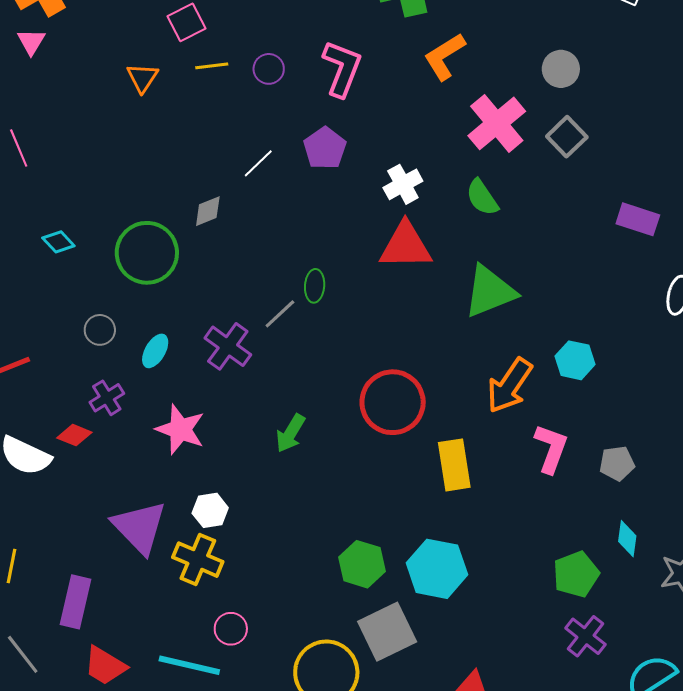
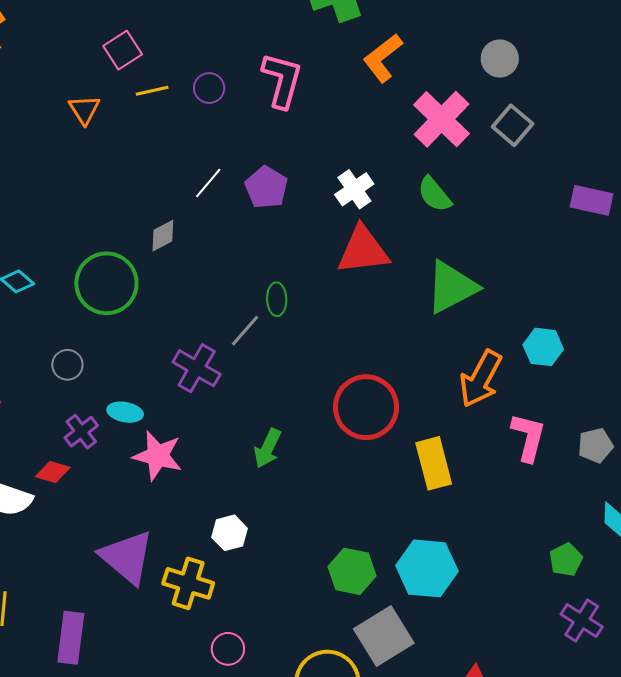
purple pentagon: (325, 148) -> (266, 187), moved
cyan ellipse: (155, 351) -> (125, 412), moved, turned 76
white hexagon: (210, 510) -> (230, 533), moved
green pentagon: (576, 574) -> (566, 560), size x0.7

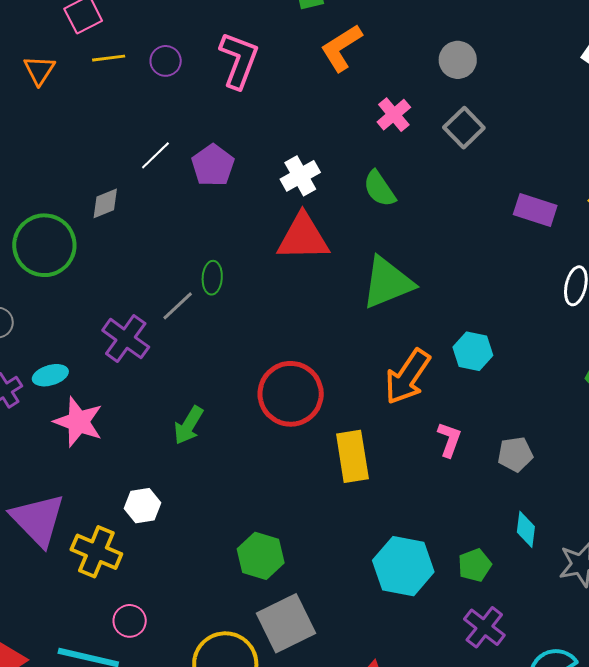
pink cross: (441, 119) -> (394, 115), size x0.6
cyan ellipse: (125, 412) -> (50, 375), turned -32
pink L-shape: (528, 437) -> (449, 440), size x0.7
cyan hexagon: (427, 568) -> (403, 566), moved

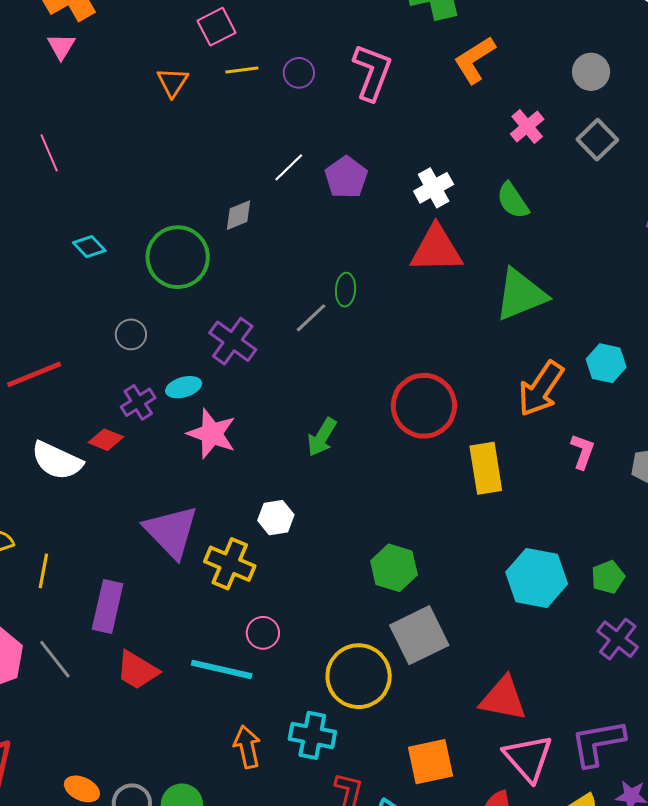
purple cross: (126, 339) -> (233, 341), moved

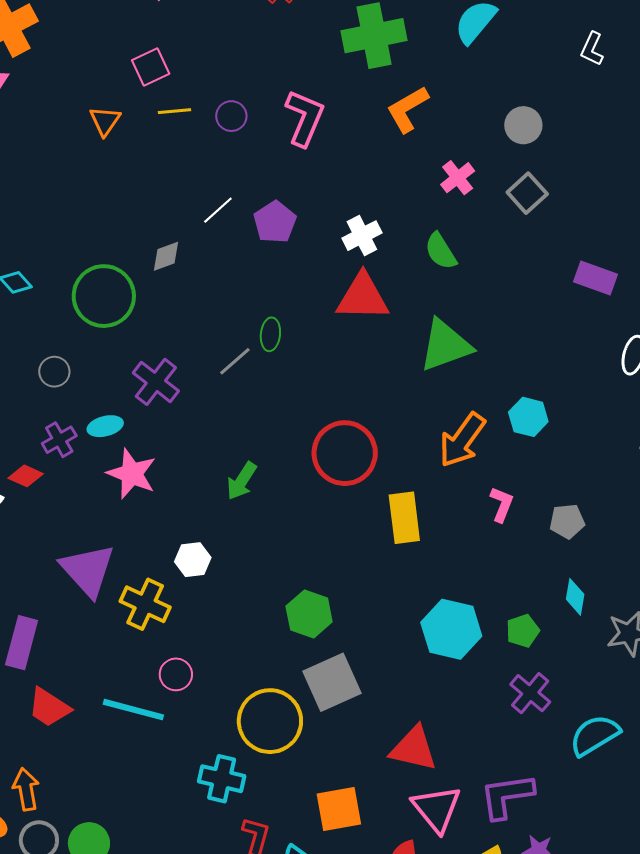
orange arrow: (247, 747) -> (26, 789), moved

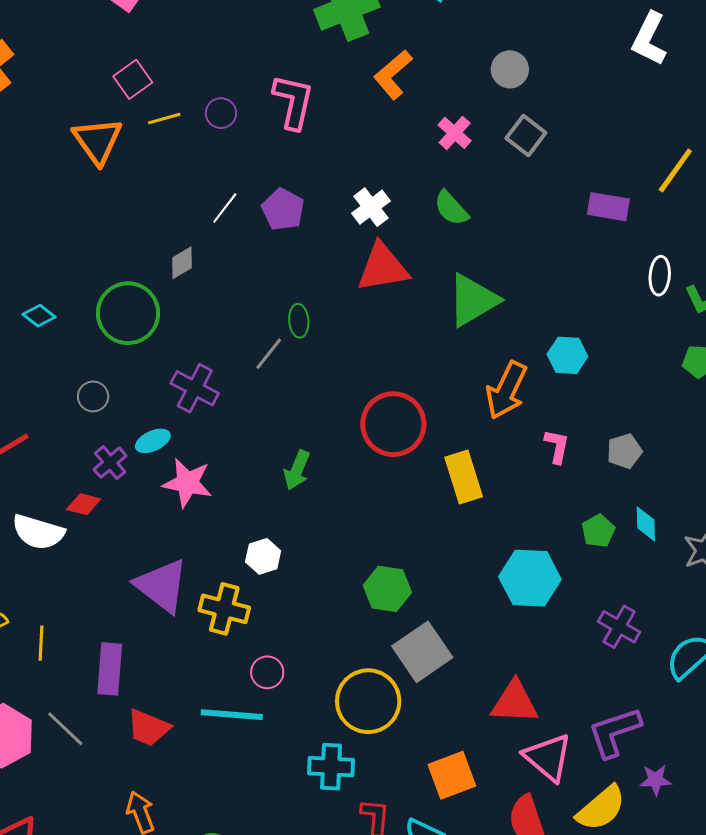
orange triangle: (105, 121) -> (97, 141), size x1.6
green pentagon: (523, 631) -> (598, 531), moved

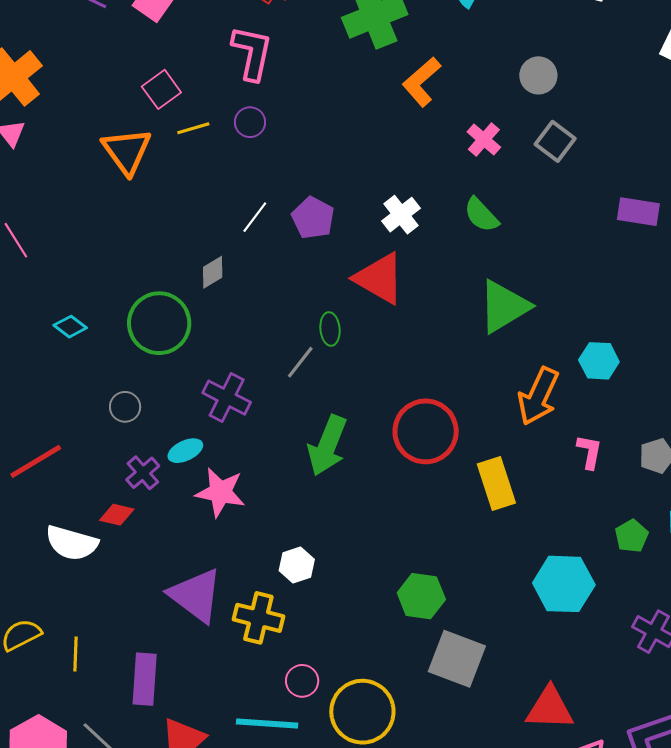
pink L-shape: (293, 102) -> (252, 53), moved
red triangle: (383, 268) -> (379, 278), moved, turned 40
green arrow: (297, 470) -> (327, 445), moved, size x1.5
gray square: (422, 652) -> (457, 659), turned -34
yellow circle: (368, 701) -> (362, 712), moved

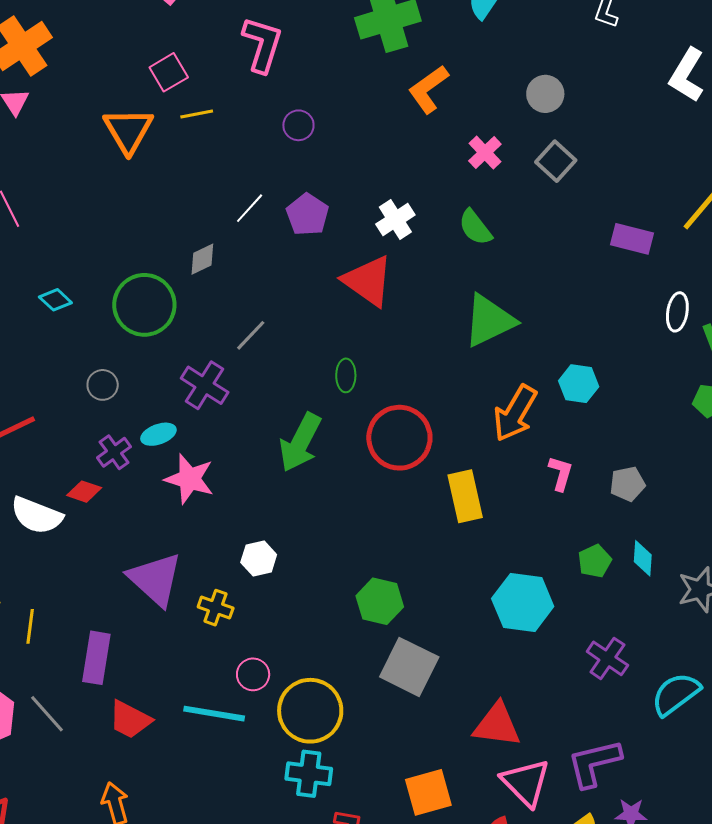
purple circle: (250, 122) -> (298, 125), moved
green ellipse: (330, 329) -> (346, 375), moved
gray line: (300, 362) -> (251, 335), moved
yellow cross: (258, 618) -> (216, 608), size x0.7

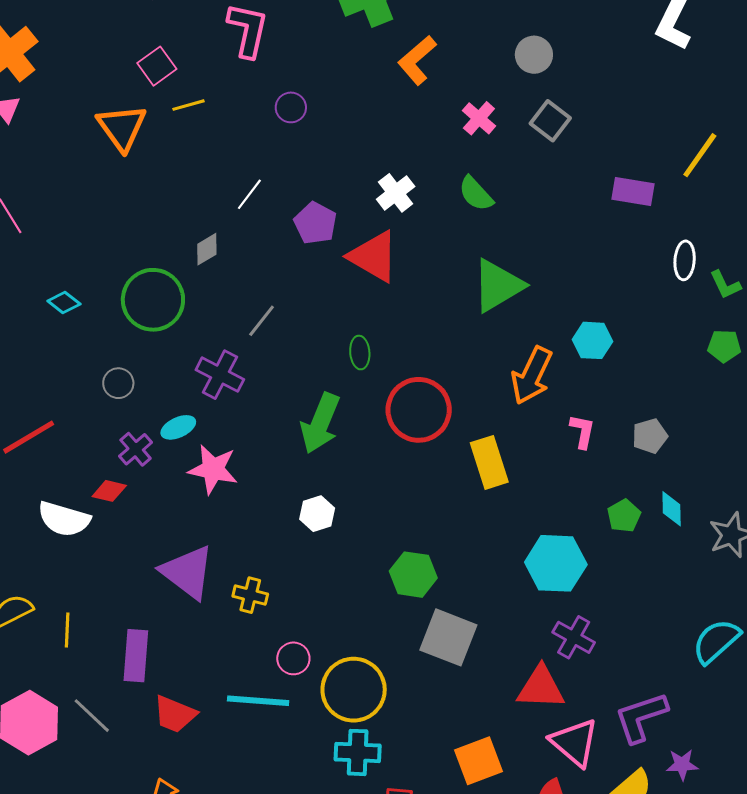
purple pentagon: (307, 215) -> (315, 223), moved
white hexagon: (259, 559) -> (317, 514), moved
purple cross: (607, 658) -> (574, 637), moved

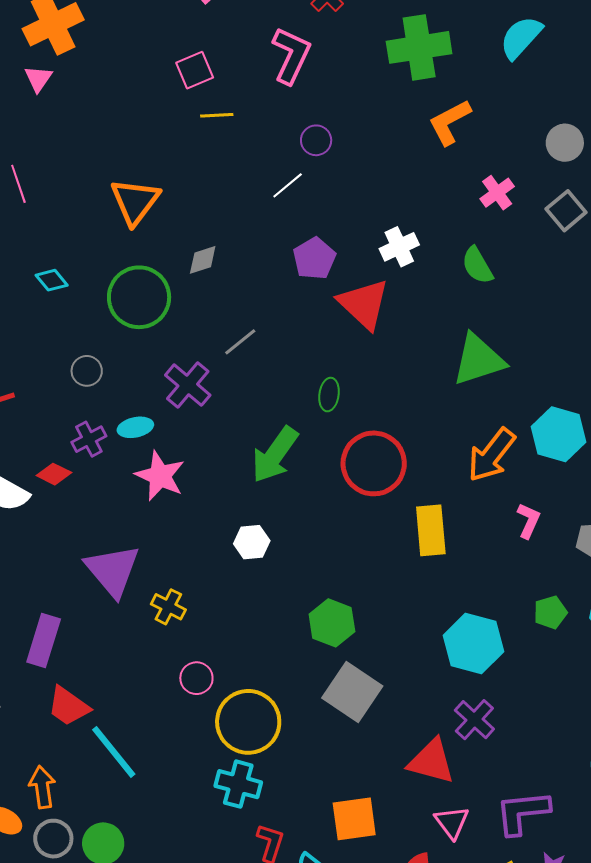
orange triangle: (122, 127) -> (135, 201), moved
white line: (249, 194) -> (288, 185), moved
cyan hexagon: (593, 340) -> (559, 434), size x1.4
cyan line: (258, 701) -> (114, 752), moved, turned 34
pink triangle: (574, 742) -> (452, 822), size x0.7

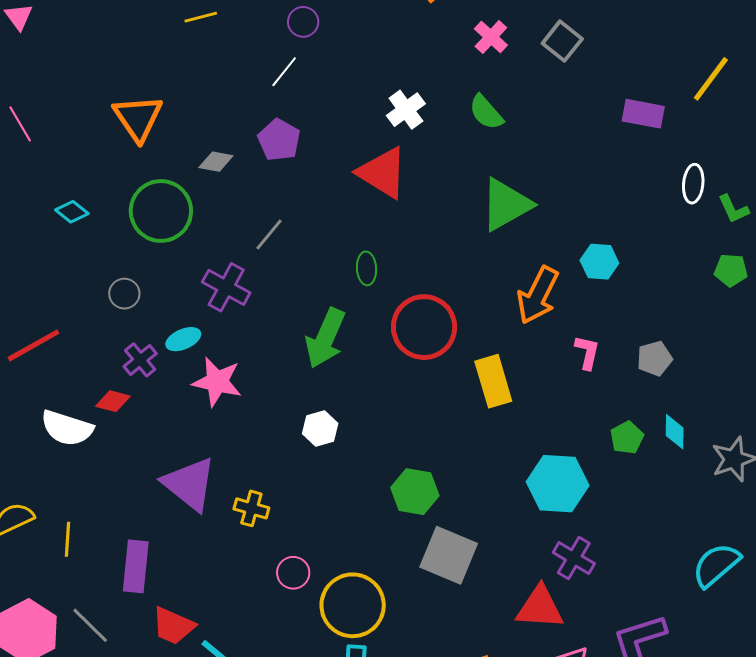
purple pentagon: (314, 259) -> (279, 140), moved
gray diamond: (203, 260) -> (216, 162), turned 40
cyan hexagon: (559, 434) -> (599, 262), size x0.7

